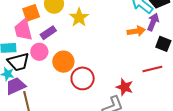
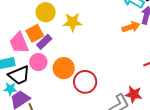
orange square: (31, 13) -> (35, 33), moved
yellow star: (79, 17) -> (72, 22), turned -30
red star: (125, 87) -> (134, 94), moved

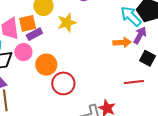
yellow star: (72, 22) -> (67, 23), turned -30

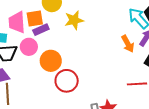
orange arrow: (122, 42) -> (128, 44), turned 60

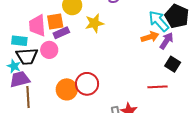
orange arrow: (128, 44) -> (150, 37), moved, turned -78
orange circle: (51, 61) -> (67, 89), moved

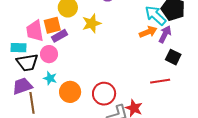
cyan star: (14, 66) -> (50, 78), moved
red circle: (87, 84) -> (104, 94), moved

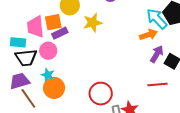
purple arrow: (165, 34) -> (157, 54), moved
orange circle: (70, 92) -> (54, 88), moved
brown line: (32, 103) -> (28, 98), turned -30

